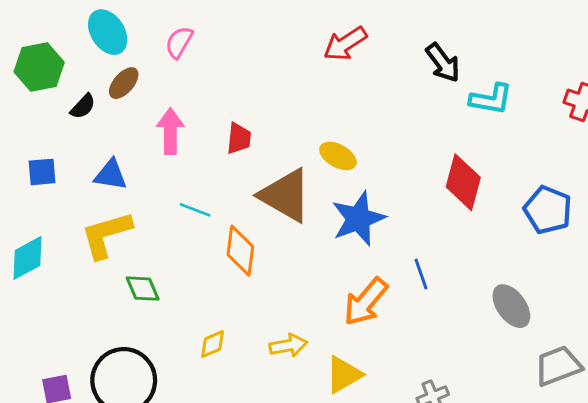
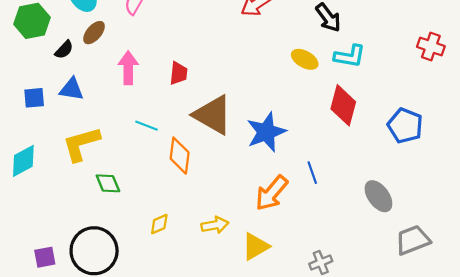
cyan L-shape: (491, 99) -> (350, 56), moved
yellow ellipse: (338, 156) -> (305, 59), moved
blue triangle: (111, 175) -> (72, 89), moved

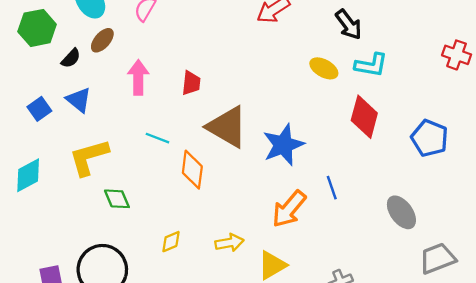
blue triangle: (72, 89) -> (79, 100), turned 30
blue square: (34, 98) -> (39, 109), turned -30

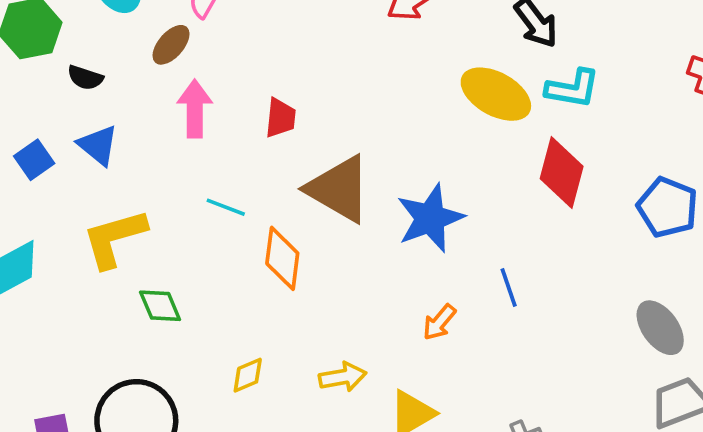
brown ellipse: (102, 40) -> (171, 45), moved
black semicircle: (71, 58) -> (85, 78), turned 65
yellow ellipse: (324, 68) -> (496, 94), size x1.5
orange arrow: (289, 209) -> (439, 322), size x0.6
gray ellipse: (401, 212) -> (660, 328), moved

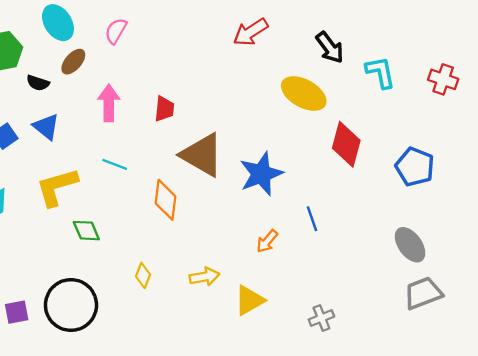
brown ellipse: (171, 45) -> (73, 62), moved
cyan L-shape: (573, 89) -> (380, 72), moved, turned -111
cyan line: (226, 207) -> (115, 164), moved
yellow diamond: (248, 375) -> (143, 275), turned -45

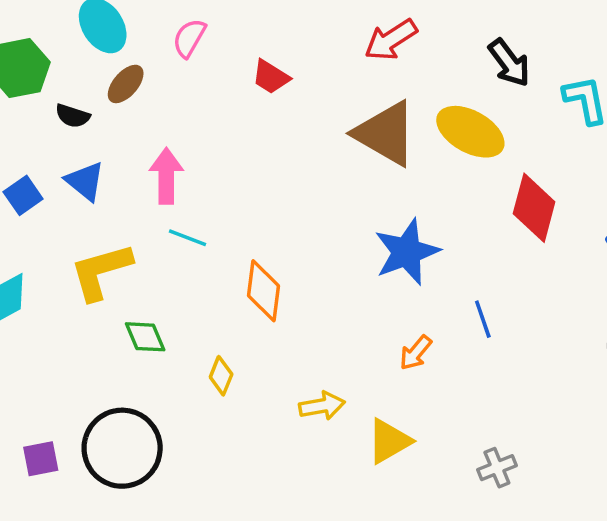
pink arrow: (109, 103) -> (166, 176), moved
red trapezoid: (164, 109) -> (271, 77), moved, turned 116
brown triangle: (202, 155) -> (386, 133), moved
yellow diamond: (143, 275) -> (221, 376), moved

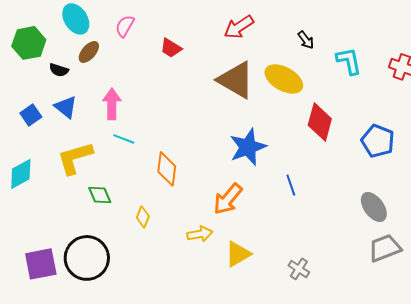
black arrow: (509, 63) -> (306, 40), size x0.7
orange arrow: (416, 353) -> (228, 199), moved, size x1.6
purple square: (41, 459) -> (41, 264), size x1.6
gray cross: (497, 468) -> (299, 269), turned -35

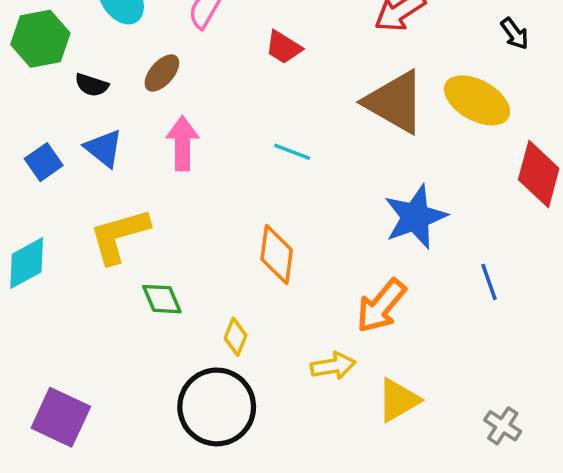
brown ellipse: (89, 52) -> (162, 73), moved
cyan line: (124, 139) -> (292, 152), moved
black circle: (87, 258) -> (217, 407), moved
purple square: (41, 264) -> (61, 417), turned 36

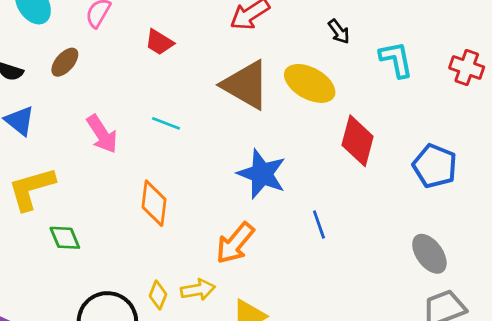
pink arrow: (182, 143) -> (102, 134), moved, turned 147
blue star: (415, 217) -> (262, 174), turned -30
yellow diamond: (236, 337) -> (158, 295), moved

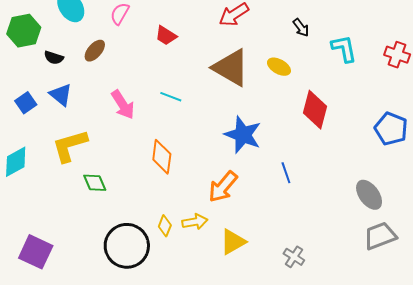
yellow ellipse: (310, 83) -> (279, 67), size x0.6
blue pentagon: (435, 166) -> (391, 129), moved

